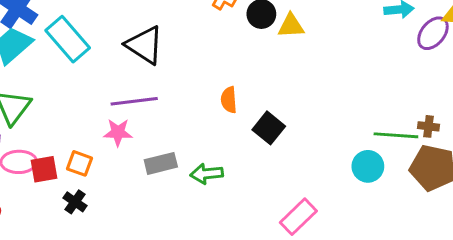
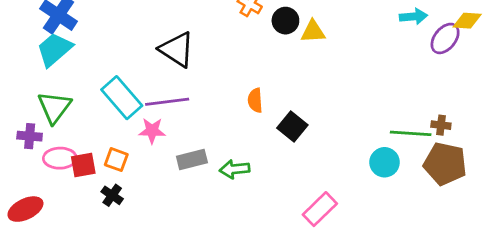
cyan rectangle: (68, 39) -> (122, 98), moved

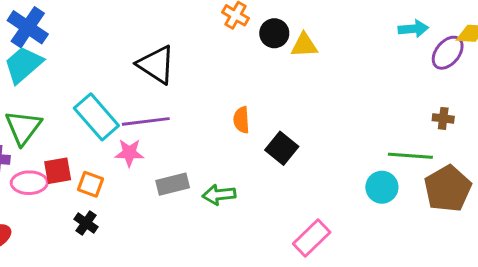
brown cross: (441, 125) -> (443, 118), moved
brown pentagon: (445, 164) -> (448, 189), turned 30
red square: (83, 165) -> (58, 171), moved

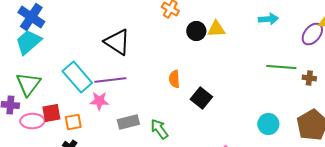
cyan arrow: (413, 29) -> (268, 19), moved
black circle: (274, 33) -> (196, 31), moved
green line: (410, 156) -> (281, 67), moved
orange square: (90, 184) -> (73, 122), turned -30
green arrow: (219, 195) -> (159, 129), turned 60

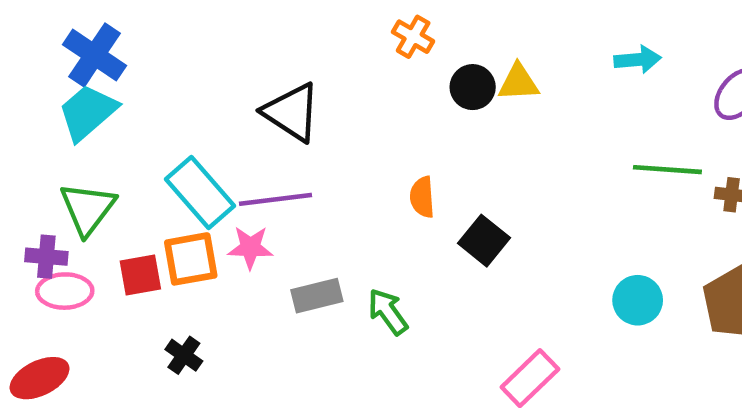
pink ellipse: (32, 121) -> (65, 291), moved
orange square: (73, 122) -> (191, 259), moved, size x1.4

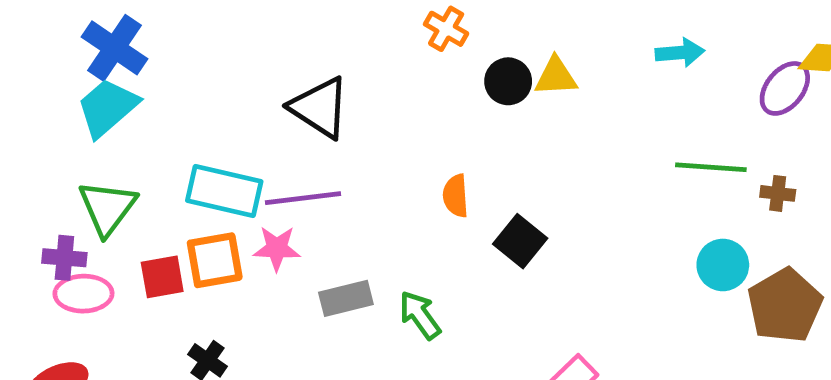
cyan rectangle: (200, 192) -> (224, 191), turned -36
cyan circle: (638, 300) -> (723, 265), moved

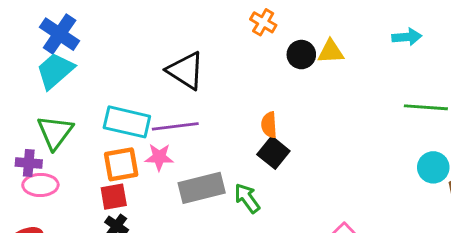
black square: (520, 241) -> (273, 153), moved
red square: (162, 277) -> (114, 197), moved
gray rectangle: (346, 298) -> (202, 188), size x1.4

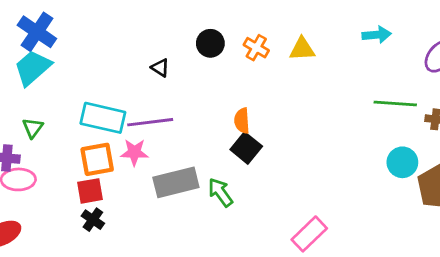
orange cross: (263, 22) -> (256, 48), moved
black circle: (301, 55) -> (210, 43), moved
black triangle: (186, 71) -> (160, 68), size x0.5
green triangle: (55, 132) -> (33, 128), size x0.6

